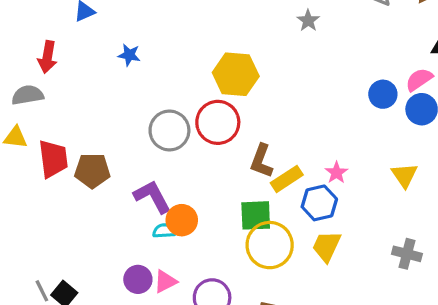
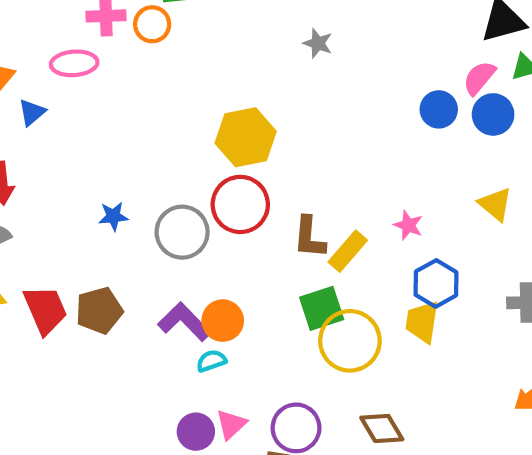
blue star: (129, 55) -> (113, 216), moved
blue hexagon: (319, 203) -> (436, 283), moved
orange circle: (182, 220) -> (223, 321), moved

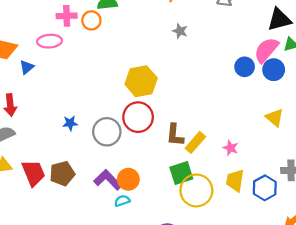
pink semicircle: (479, 78) -> (266, 50), size x1.4
pink star: (408, 225) -> (231, 148), moved
blue hexagon: (436, 283) -> (265, 188), moved

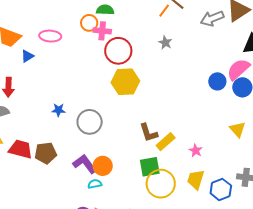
pink cross: (67, 16) -> (102, 31), moved
red circle: (138, 117) -> (118, 51), moved
brown L-shape: (175, 135) -> (149, 133), turned -30
red trapezoid: (33, 173) -> (21, 149), turned -60

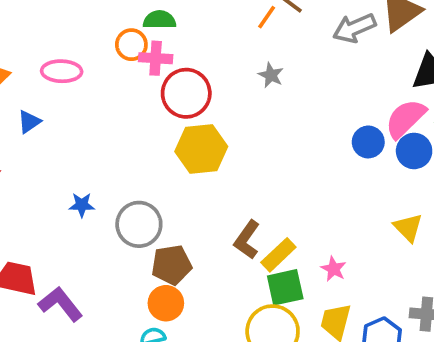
blue triangle: (27, 56) -> (29, 122), moved
brown L-shape: (149, 133) -> (247, 240), turned 55
brown pentagon: (46, 153) -> (172, 265), moved
purple L-shape: (85, 164) -> (60, 304), moved
green square: (150, 167) -> (285, 287), moved

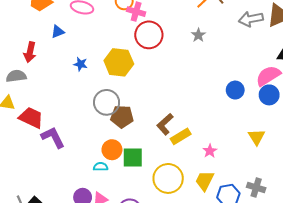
blue circle: (368, 142) -> (235, 90), moved
yellow hexagon: (201, 149) -> (119, 62), moved
blue star: (82, 205) -> (81, 64), moved
brown pentagon: (172, 265) -> (122, 117), moved
green square: (285, 287) -> (133, 158), moved

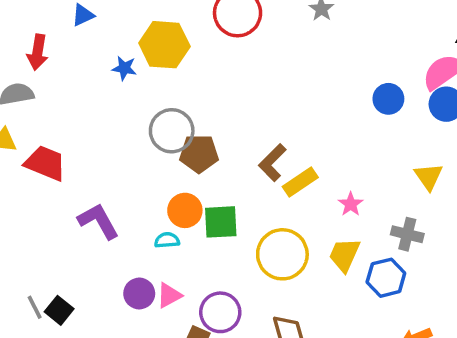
yellow hexagon: (119, 62) -> (164, 45), moved
purple L-shape: (53, 137) -> (98, 221), moved
gray cross: (256, 188) -> (407, 234), moved

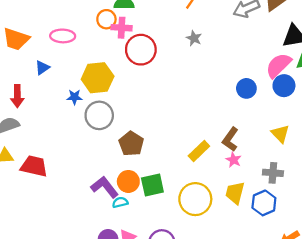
gray circle: (172, 131) -> (99, 115), moved
brown pentagon: (199, 154) -> (131, 144), turned -30
brown L-shape: (272, 163) -> (230, 139), moved
purple L-shape: (98, 221) -> (105, 187), moved

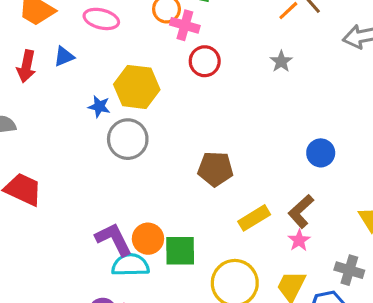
red circle: (141, 50) -> (205, 61), size x0.7
blue circle: (246, 88) -> (321, 153), moved
red arrow: (17, 96) -> (26, 66), moved
brown pentagon: (131, 144) -> (215, 169), moved, turned 30
cyan semicircle: (120, 202) -> (130, 265), size x1.6

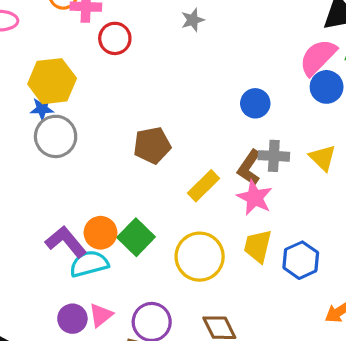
gray star: (281, 61) -> (193, 20), turned 30
blue star: (99, 106) -> (42, 109), moved
pink star: (299, 240) -> (255, 198), size x1.5
green square: (180, 251) -> (136, 237), turned -32
gray cross: (349, 270) -> (274, 156), moved

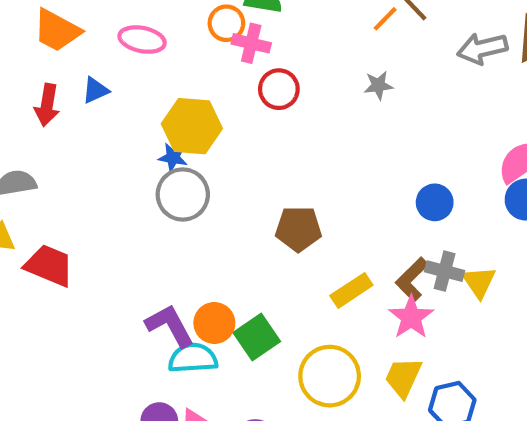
yellow triangle: (323, 158) -> (479, 282), moved

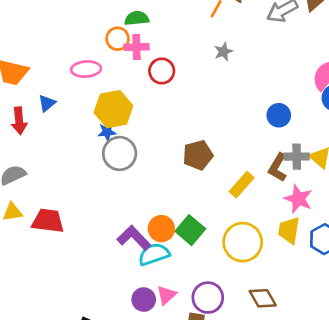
pink ellipse: (142, 40) -> (86, 69), moved
pink star: (411, 317) -> (298, 199), moved

